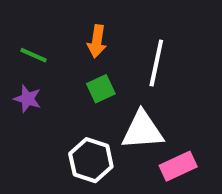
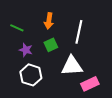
purple star: (28, 99) -> (26, 50), moved
white hexagon: (91, 160) -> (31, 75), moved

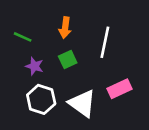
white triangle: (72, 66) -> (82, 103), moved, turned 40
pink rectangle: (90, 84) -> (119, 89), moved

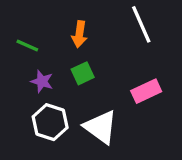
white line: (105, 42) -> (141, 24), moved, turned -36
pink rectangle: (119, 89) -> (146, 91), moved

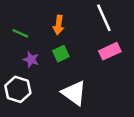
pink rectangle: (146, 91) -> (110, 51), moved
white hexagon: (50, 122) -> (18, 89), moved

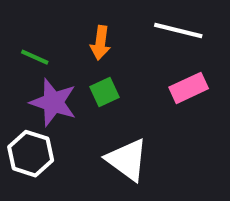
white line: (104, 18) -> (178, 30), turned -52
purple star: (31, 60) -> (53, 102), size x1.6

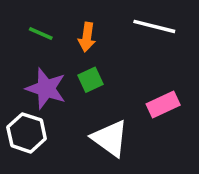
green line: (35, 57) -> (41, 34), moved
pink rectangle: (189, 88) -> (163, 105), moved

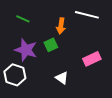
orange arrow: (87, 37) -> (61, 26), moved
white triangle: (110, 138) -> (62, 78), size x0.6

